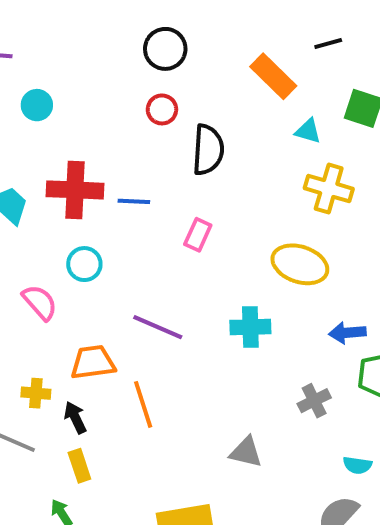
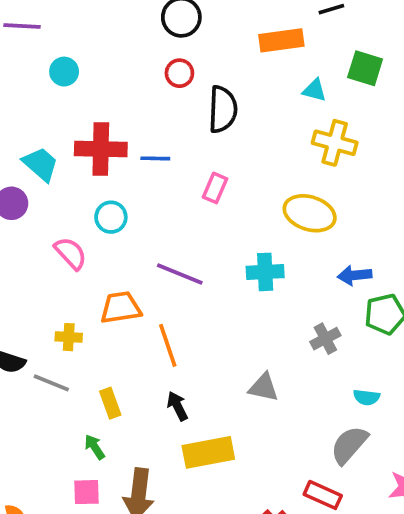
orange rectangle: (273, 76) -> (281, 40), turned -51
black arrow: (75, 418) -> (177, 406), moved

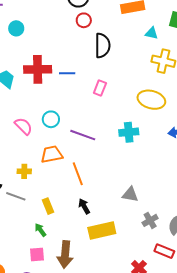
red circle: (179, 73) -> (84, 20), moved
cyan circle: (111, 217) -> (51, 119), moved
gray cross: (325, 339) -> (150, 220), moved

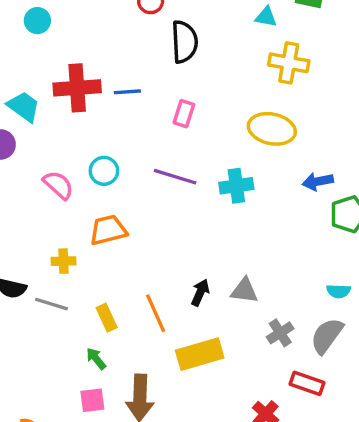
purple line: (83, 135) -> (175, 177), moved
orange line: (78, 174) -> (156, 313), moved
black arrow: (84, 206) -> (200, 292), moved, turned 56

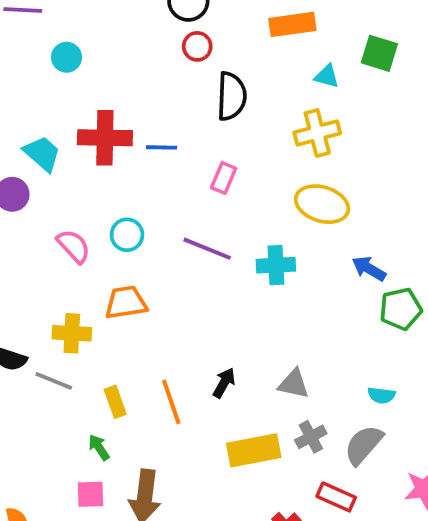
yellow cross: (289, 63) -> (317, 133), moved, turned -30
blue arrow: (318, 181) -> (369, 269), turned 36
yellow cross: (63, 261) -> (72, 333), size x1.4
gray triangle: (244, 291) -> (294, 384), moved
yellow rectangle: (200, 354) -> (254, 450), moved

